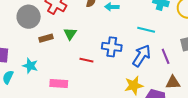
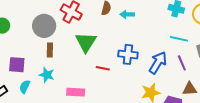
cyan line: (146, 30) -> (179, 39), moved
green triangle: (70, 34) -> (86, 42), size x1.6
brown rectangle: (46, 38) -> (50, 50), moved, turned -72

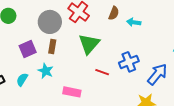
blue cross: (128, 54) -> (129, 62), turned -36
purple square: (17, 65) -> (28, 49), moved, turned -36

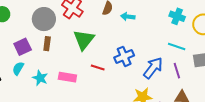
cyan star: (46, 71) -> (40, 78), moved
cyan semicircle: (22, 80) -> (18, 68), moved
pink rectangle: (72, 92) -> (67, 77), moved

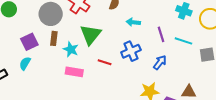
cyan arrow: (128, 17) -> (133, 22), moved
blue arrow: (153, 68) -> (160, 62), size x0.7
purple line: (177, 71) -> (161, 34), moved
cyan star: (40, 78) -> (71, 49), moved

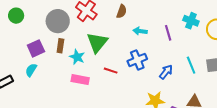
purple line: (161, 34) -> (168, 33), moved
cyan line: (183, 41) -> (191, 65), moved, turned 48

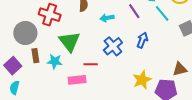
cyan line: (191, 65) -> (162, 13), moved
blue arrow: (166, 72) -> (142, 40), moved
pink rectangle: (80, 80) -> (77, 80), moved

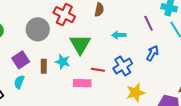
cyan arrow: (107, 18) -> (119, 35), moved
blue cross: (113, 46) -> (123, 66), moved
brown rectangle: (35, 56) -> (44, 66), moved
yellow star: (142, 80) -> (136, 93), moved

